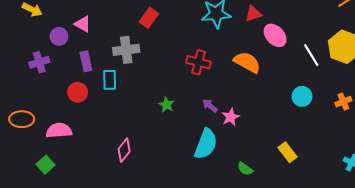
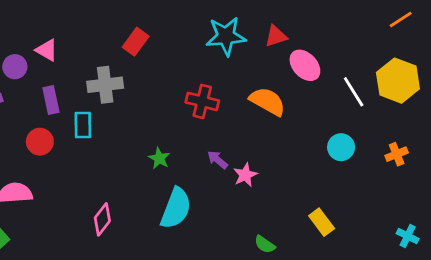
cyan semicircle: (206, 144) -> (176, 208), moved

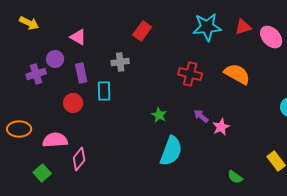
pink ellipse: (305, 65) -> (271, 37), moved
purple circle: (15, 67) -> (55, 59), moved
gray cross: (105, 85) -> (120, 62), size x0.7
pink diamond: (102, 219) -> (79, 159), moved

